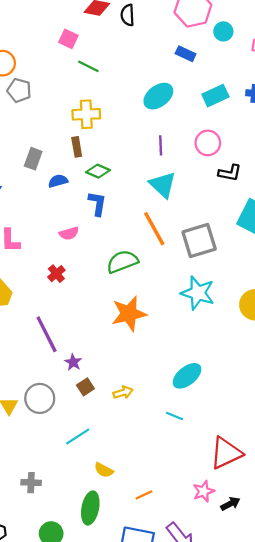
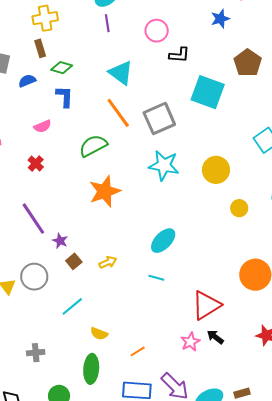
purple line: (161, 145) -> (107, 23), moved
black arrow: (230, 504) -> (215, 337), moved, turned -108

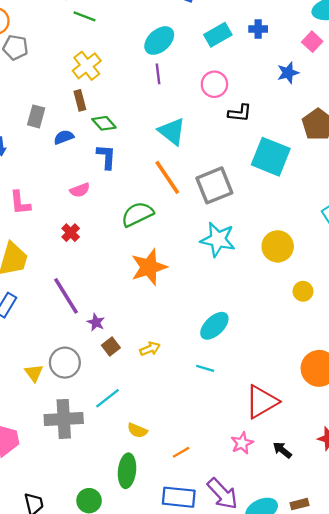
yellow cross: (45, 18) -> (87, 66), turned -30
green diamond: (62, 68) -> (104, 123), turned 30
black arrow: (215, 337) -> (282, 450), moved
gray cross: (36, 353) -> (64, 419), moved, size x1.8

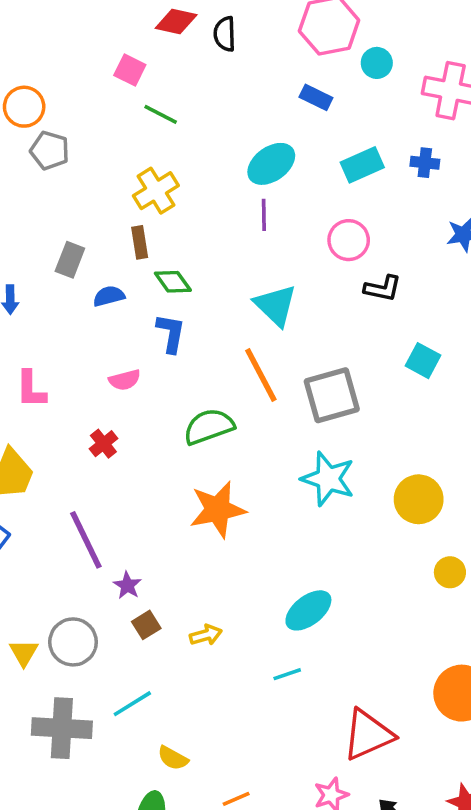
cyan square: (271, 157) -> (423, 361), size x0.6
cyan line: (205, 368) -> (287, 674), turned -42

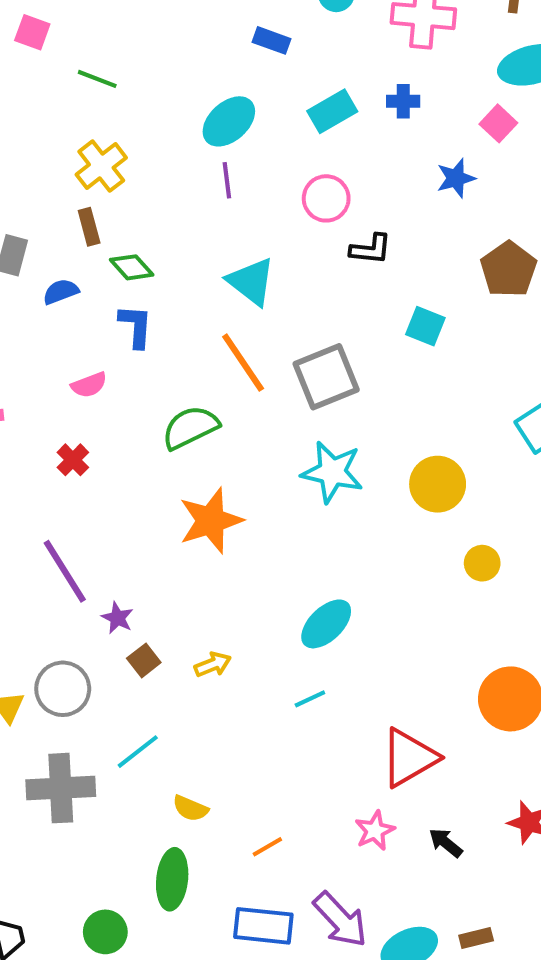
pink square: (130, 70) -> (32, 32), moved

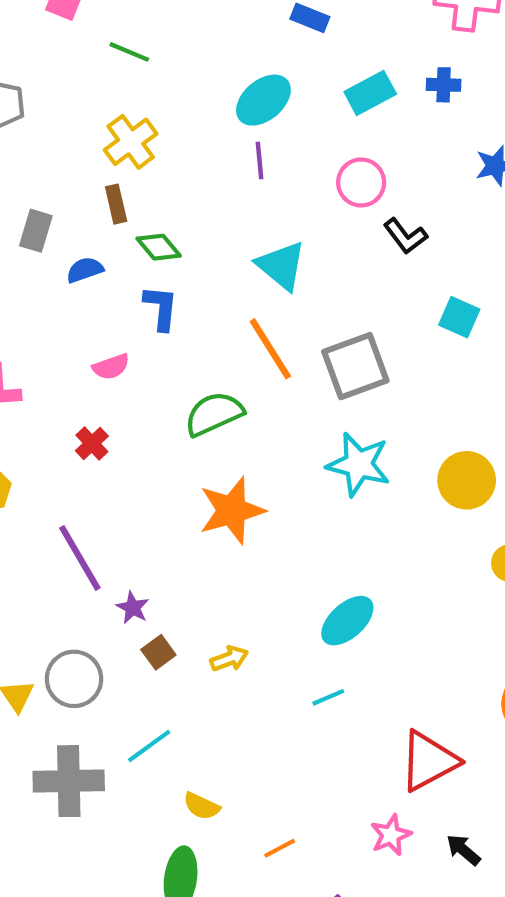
black L-shape: (371, 249) -> (405, 236), turned 45

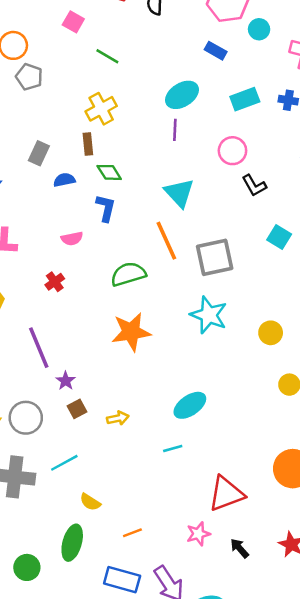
yellow circle: (467, 480) -> (271, 333), size x0.7

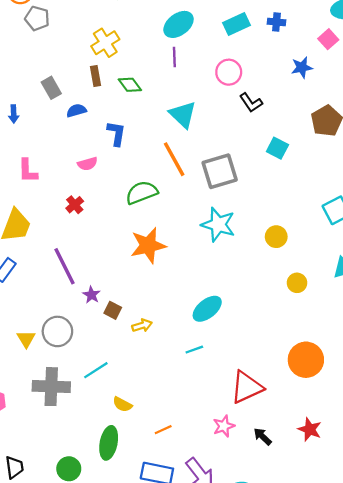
gray rectangle: (39, 153) -> (51, 88), turned -50
green diamond: (109, 172) -> (130, 85), moved
brown square: (77, 409) -> (113, 310), moved, turned -30

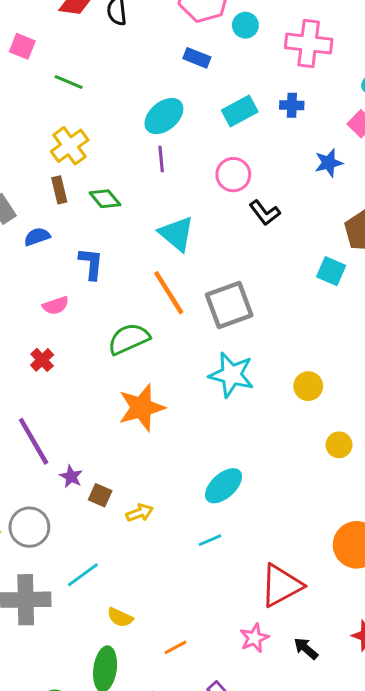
cyan square: (277, 148) -> (331, 271), moved

